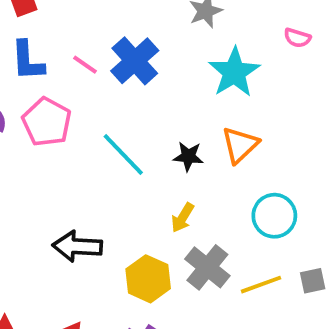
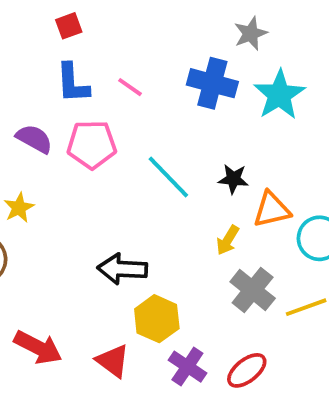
blue cross: (135, 61) -> (212, 83), moved, turned -33
pink pentagon: (47, 122) -> (92, 144), turned -30
orange triangle: (240, 145) -> (272, 210), moved, turned 30
yellow hexagon: (148, 279) -> (157, 319), moved

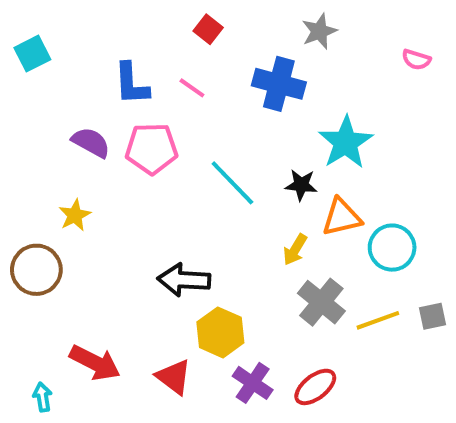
red square: (69, 26) -> (208, 29), moved, turned -32
cyan star: (279, 95) -> (346, 142), moved

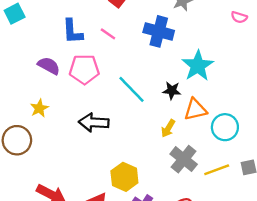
black arrow: (184, 280) -> (94, 122), moved

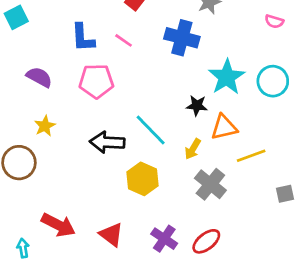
purple semicircle: (49, 66) -> (39, 77), moved
cyan line: (132, 89) -> (151, 130), moved
cyan circle: (225, 127) -> (273, 81), moved
yellow line: (217, 170) -> (251, 156), moved
yellow hexagon: (124, 177) -> (143, 179), moved

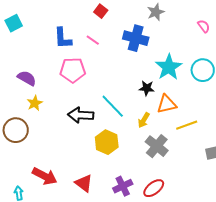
pink semicircle: (274, 21) -> (204, 26), turned -144
purple semicircle: (39, 77) -> (27, 78), moved
purple cross: (164, 239) -> (123, 186), turned 30

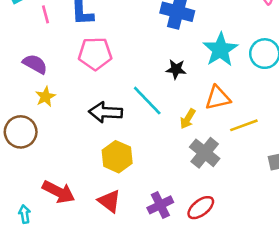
pink line: (93, 40) -> (45, 14), moved, turned 40
black star: (147, 88) -> (176, 69), moved
yellow hexagon: (107, 142) -> (117, 157), moved

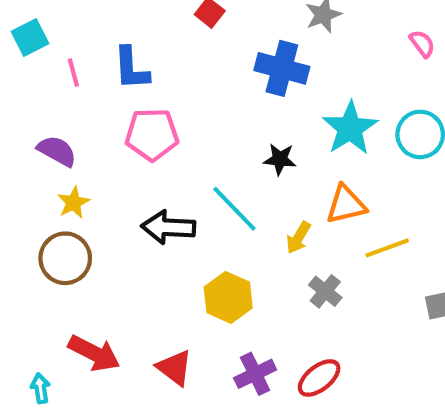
brown circle: (21, 132) -> (65, 258), moved
gray cross: (205, 153) -> (325, 291), size x0.7
yellow hexagon: (117, 157) -> (228, 297), moved

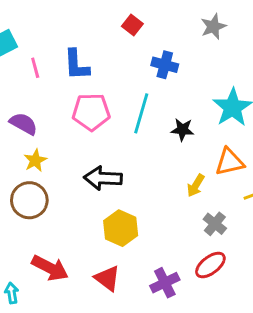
blue cross: (282, 68) -> (165, 65), moved, size x0.7
cyan line: (234, 209) -> (141, 113), moved, turned 60
yellow hexagon: (228, 297) -> (121, 228), moved
red ellipse: (319, 378) -> (210, 265), moved

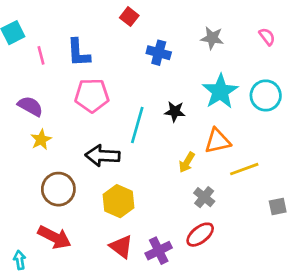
gray star: (213, 27) -> (212, 38), moved, turned 30
cyan line: (141, 113) -> (137, 125), moved
brown circle: (29, 200) -> (58, 189), moved
red triangle: (107, 278) -> (121, 247), moved

